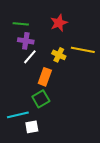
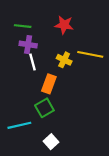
red star: (59, 23) -> (64, 25), turned 30
white line: (30, 57) -> (32, 62), turned -56
white square: (32, 127) -> (51, 142), moved, turned -32

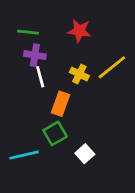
yellow line: (90, 54) -> (112, 67), turned -50
white square: (51, 142) -> (85, 154), moved

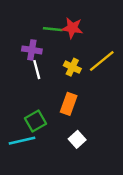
green line: (28, 32) -> (53, 29), moved
orange rectangle: (60, 104) -> (69, 104), moved
green square: (55, 133) -> (36, 121), moved

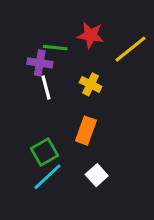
green line: (53, 29) -> (55, 48), moved
yellow line: (102, 61) -> (131, 49), moved
cyan line: (22, 141) -> (47, 177), moved, turned -30

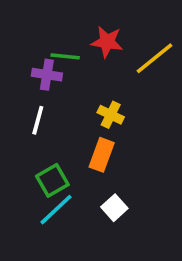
yellow cross: (91, 84) -> (111, 115), moved
white line: (46, 87) -> (38, 120), moved, turned 30

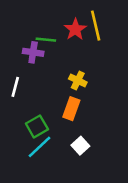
red star: (107, 42) -> (75, 29), turned 30
yellow line: (154, 58) -> (96, 26), moved, turned -64
white line: (38, 120) -> (15, 87), moved

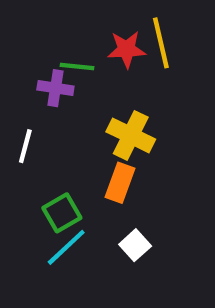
red star: (75, 29) -> (126, 49), turned 30
yellow cross: (78, 80) -> (131, 135), size x1.5

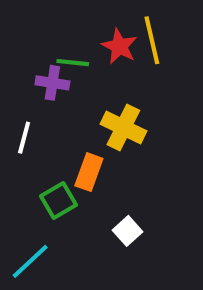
red star: (126, 49) -> (119, 46), turned 30
orange rectangle: (120, 183) -> (89, 172), moved
cyan line: (66, 247) -> (30, 261), moved

